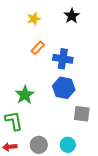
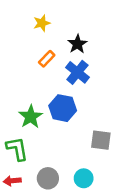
black star: (72, 16) -> (77, 44), moved
blue cross: (63, 59) -> (77, 72), turned 30
blue hexagon: (64, 88) -> (63, 108), moved

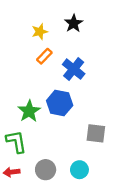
yellow star: (42, 23) -> (40, 32), moved
black star: (77, 44) -> (74, 23), moved

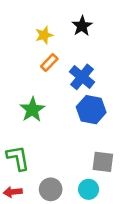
blue hexagon: (60, 103) -> (91, 110), moved
green star: (29, 111) -> (32, 110), moved
gray square: (96, 133) -> (103, 162), moved

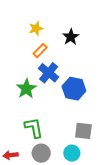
black star: (82, 26) -> (71, 37), moved
blue cross: (82, 77) -> (49, 73), moved
green L-shape: (18, 158) -> (34, 128), moved

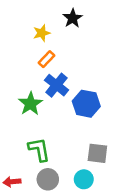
black star: (71, 37) -> (73, 18), moved

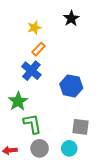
black star: (73, 18) -> (71, 18), moved
blue cross: (56, 85) -> (31, 71), moved
green star: (30, 104) -> (18, 101), moved

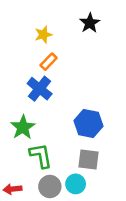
blue hexagon: (71, 86) -> (88, 123), moved
gray square: (80, 127) -> (88, 159), moved
cyan circle: (69, 148) -> (76, 184), moved

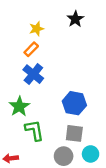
orange rectangle: (49, 62) -> (31, 49), moved
cyan circle: (76, 184) -> (91, 154), moved
gray circle: (50, 187) -> (64, 156), moved

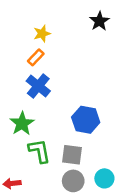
black star: (75, 19) -> (99, 21), moved
gray square: (74, 133) -> (72, 155), moved

